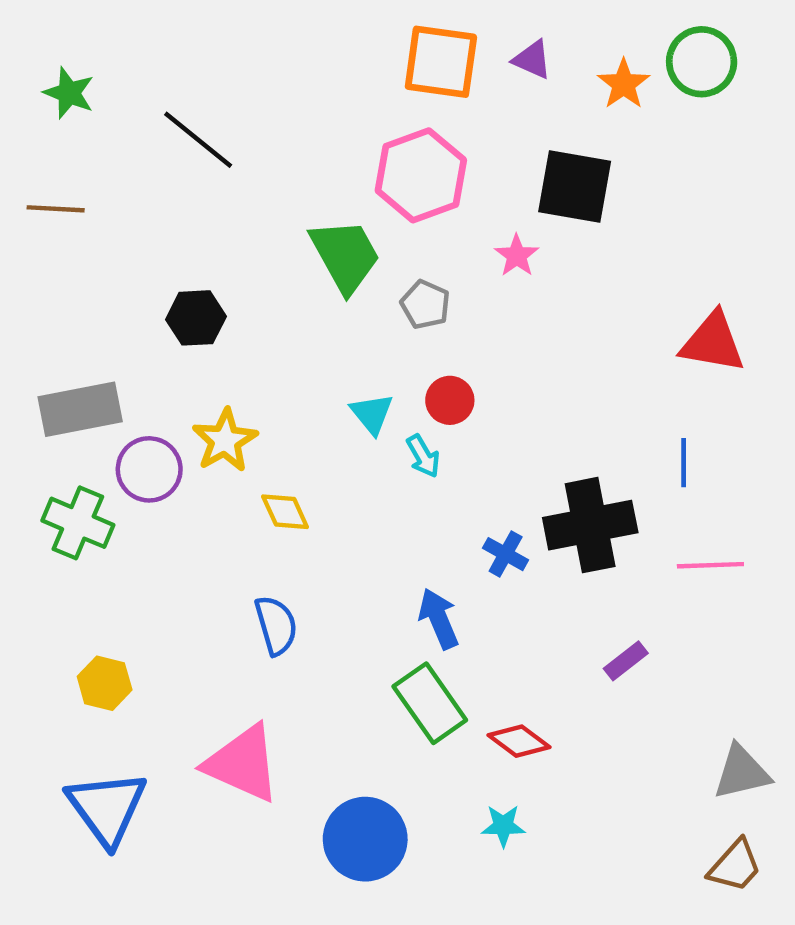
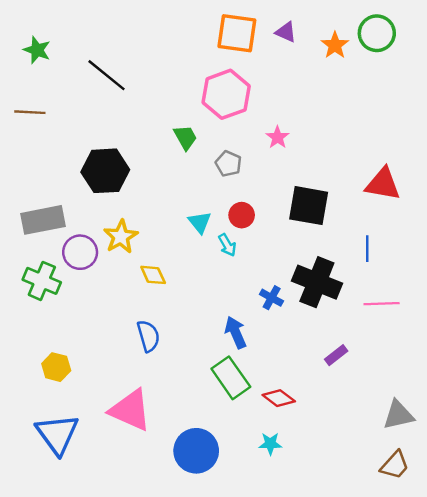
black square: (575, 187) -> (309, 206), moved
green trapezoid: (345, 256) -> (185, 137), size x0.6
black hexagon: (196, 318) -> (105, 171), size x1.5
black cross: (590, 525) -> (317, 282), turned 33

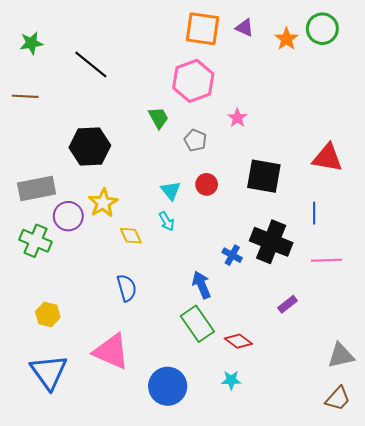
green star: (37, 50) -> (31, 43), turned -30
cyan arrow: (227, 245) -> (167, 221), moved

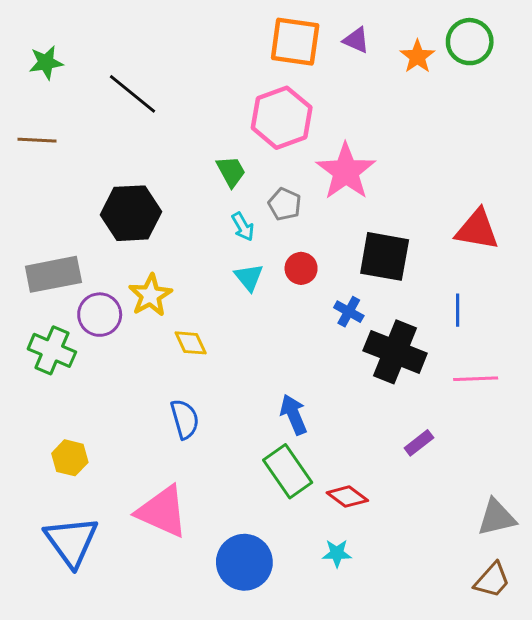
pink star: (237, 118) -> (346, 171), size x2.0
cyan arrow: (167, 221) -> (243, 227), moved
blue cross: (232, 255) -> (349, 312), moved

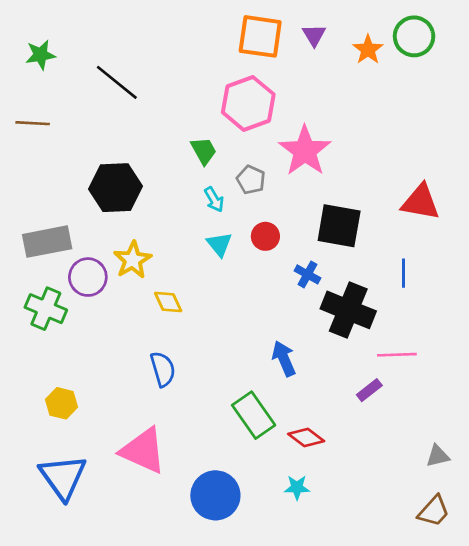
purple triangle: (356, 40) -> (314, 35), turned 35
pink line: (476, 379) -> (397, 355), moved
blue arrow: (294, 415) -> (284, 359), moved
gray triangle: (496, 517) -> (438, 456), size x0.7

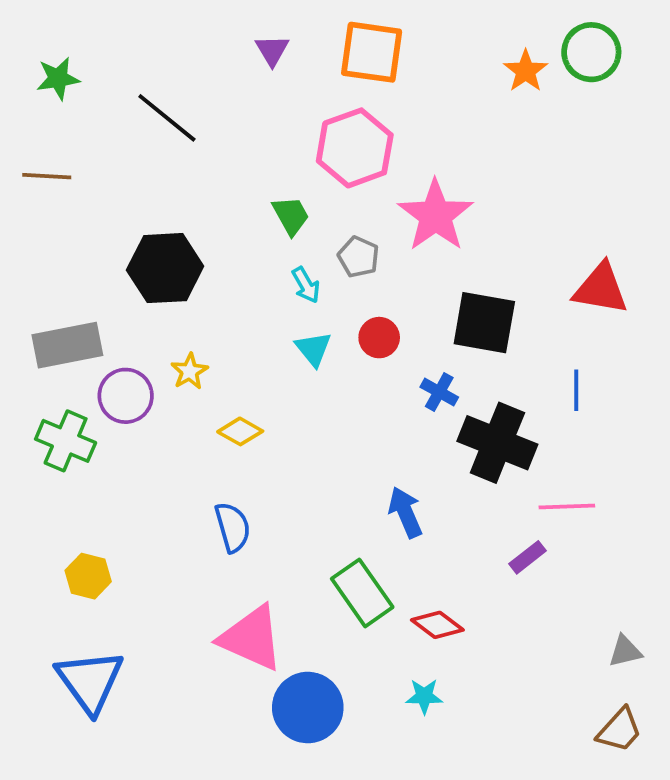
purple triangle: (314, 35) -> (272, 50), moved
yellow star: (133, 260) -> (189, 371), size x0.7
yellow diamond: (168, 302) -> (240, 431), turned -36
pink triangle: (143, 451) -> (251, 638), moved

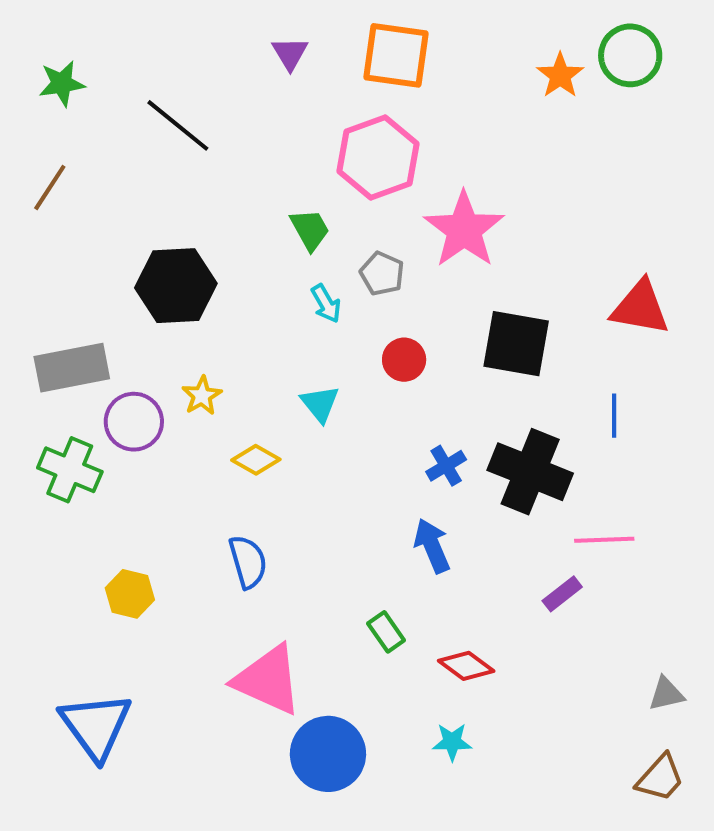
brown line: (47, 176) -> (50, 188), turned -60
cyan triangle: (313, 349) -> (320, 404), moved
blue cross: (439, 392) -> (446, 466), moved, turned 30
yellow hexagon: (88, 576) -> (130, 594), moved
green rectangle: (362, 593) -> (386, 632), size x0.6

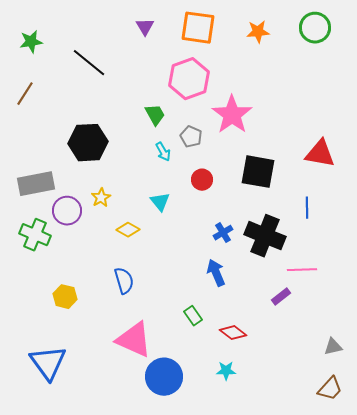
orange star: (560, 75) -> (258, 32), moved, turned 30

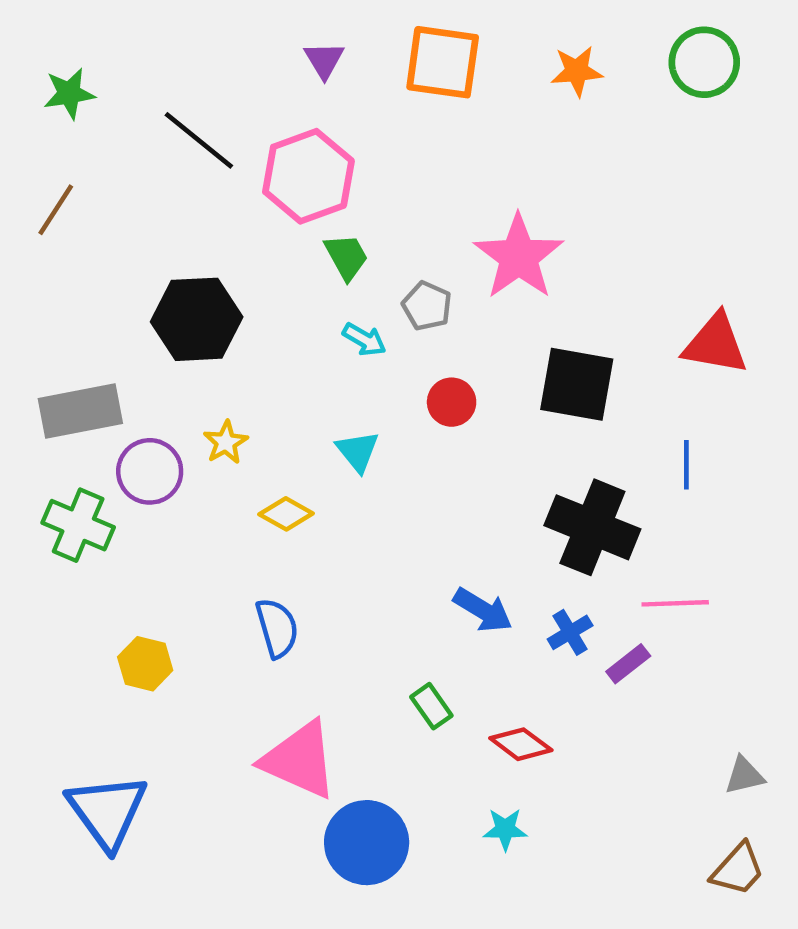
pink hexagon: (189, 79) -> (308, 176), moved
cyan arrow: (163, 152) -> (364, 339), turned -30
blue cross: (223, 233) -> (570, 632), moved
blue arrow: (216, 273) -> (483, 610), turned 144

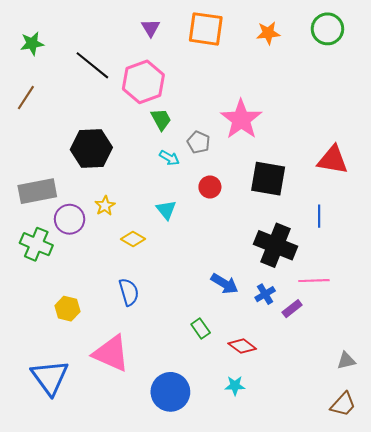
pink triangle: (299, 760) -> (111, 353), moved

